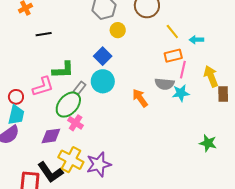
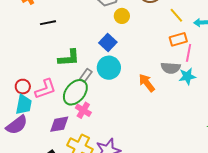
pink L-shape: (43, 87) -> (45, 89), moved

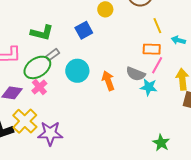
cyan circle: (109, 68) -> (77, 71), moved

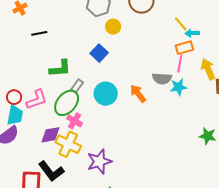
yellow line: (157, 26) -> (181, 24), moved
orange rectangle: (152, 49) -> (184, 48), moved
yellow cross: (25, 121) -> (68, 144), moved

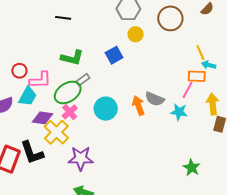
gray semicircle: (162, 78) -> (155, 99), moved
cyan circle: (106, 94) -> (106, 109), moved
cyan trapezoid: (15, 115) -> (28, 96), moved

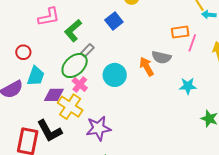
green L-shape: (72, 58) -> (73, 31), turned 135
orange rectangle: (197, 76) -> (180, 32), moved
pink L-shape: (40, 80) -> (49, 17), moved
cyan star: (179, 112) -> (188, 86), moved

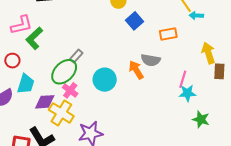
pink L-shape: (49, 17) -> (22, 25), moved
blue square: (114, 21) -> (134, 21), moved
green L-shape: (73, 31) -> (34, 38), moved
pink line: (192, 43) -> (183, 79), moved
cyan star: (188, 86) -> (187, 93), moved

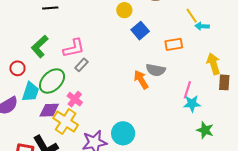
pink L-shape: (22, 25) -> (74, 48), moved
green ellipse: (64, 72) -> (52, 81), moved
cyan circle: (105, 80) -> (123, 133), moved

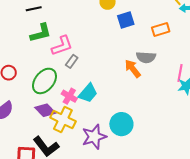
blue square: (140, 31) -> (126, 20), turned 30
green L-shape: (40, 46) -> (41, 33), moved, turned -145
cyan trapezoid: (30, 92) -> (88, 93), moved, turned 30
purple diamond: (49, 110) -> (45, 110), turned 55

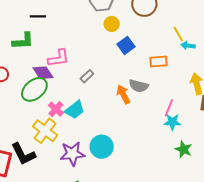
blue square: (126, 20) -> (126, 45), turned -30
green L-shape: (41, 33) -> (23, 41), moved
gray rectangle: (72, 61) -> (87, 76), moved
purple diamond: (45, 110) -> (43, 73), moved

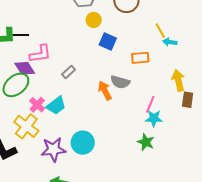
black line: (38, 16) -> (21, 35), moved
blue square: (126, 45) -> (108, 42), turned -30
green star: (184, 149) -> (146, 142), moved

